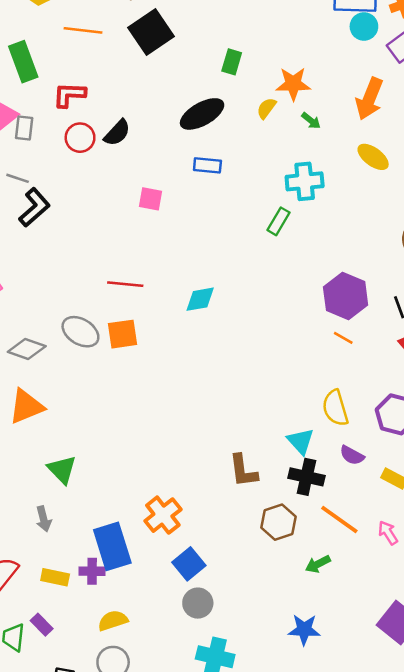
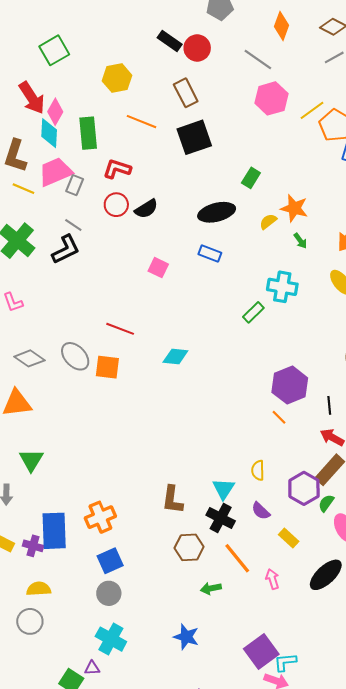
gray line: (18, 178) -> (73, 225), moved
yellow semicircle: (335, 408) -> (258, 470), size x0.7

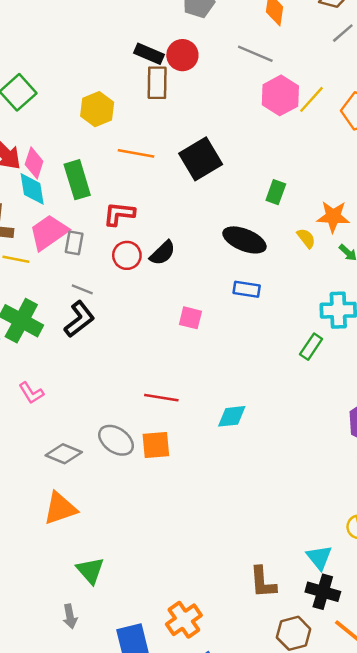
brown rectangle: (186, 93) -> (157, 83), moved, turned 40
yellow line: (312, 110) -> (312, 99), moved
black ellipse: (217, 212) -> (244, 240), turned 48
yellow semicircle: (268, 222) -> (306, 238), turned 102

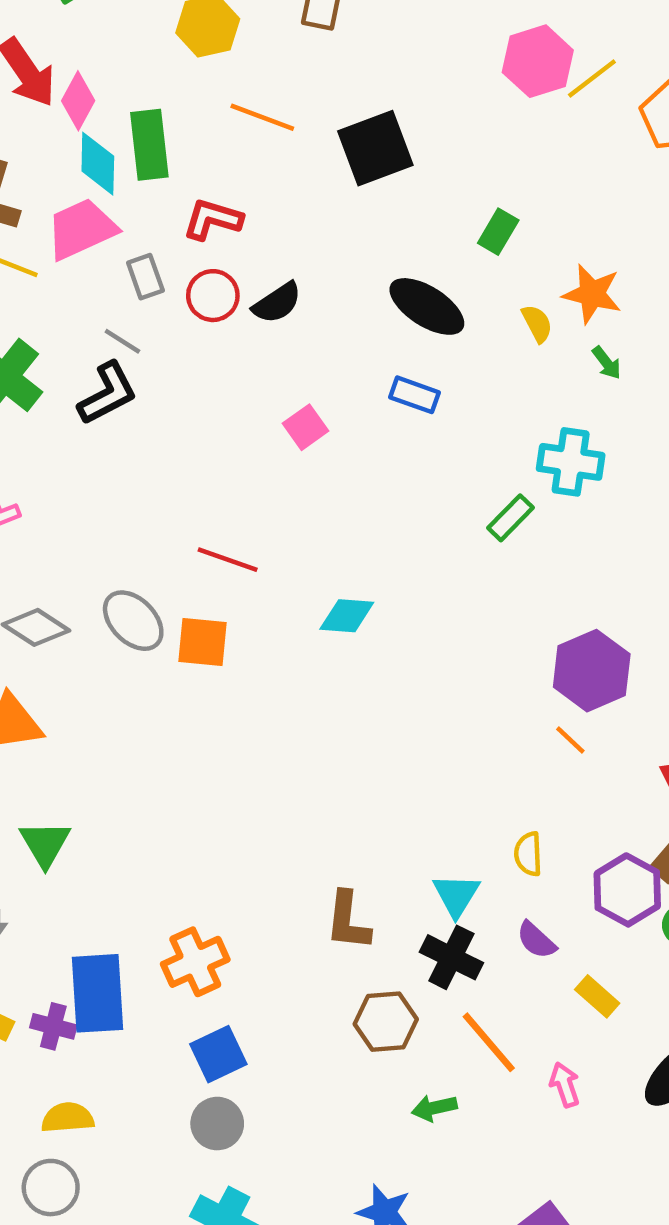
cyan diamond: (32, 189) -> (98, 164), moved
gray rectangle: (74, 243) -> (145, 277), moved, turned -40
pink square: (190, 318) -> (305, 427), turned 30

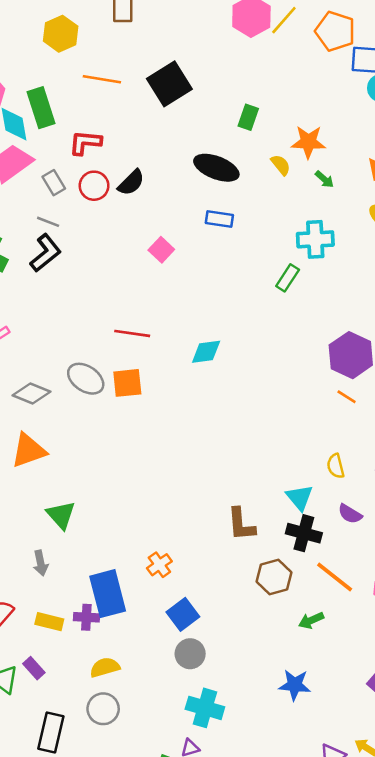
orange cross: (195, 962) -> (159, 565), size x0.7

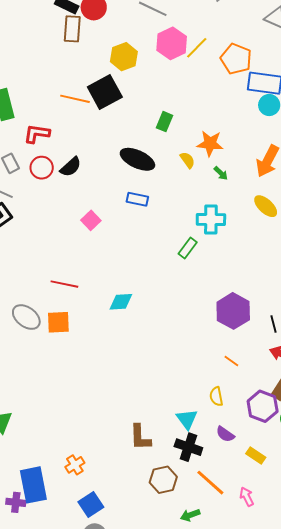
yellow hexagon: (61, 34) -> (124, 57), moved
orange line: (102, 79) -> (75, 99), moved
orange line: (347, 397) -> (231, 361), moved

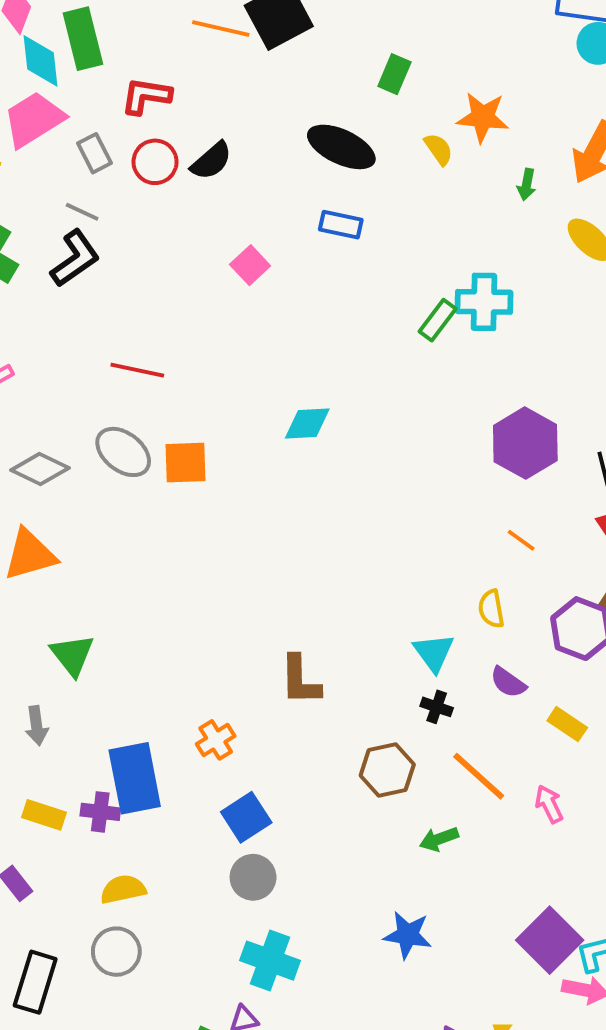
green arrow: (221, 173) -> (527, 185), moved, turned 56
cyan cross: (211, 219) -> (484, 302), moved
red line: (64, 284) -> (137, 370), moved
brown L-shape: (140, 437) -> (300, 680), moved
black cross: (188, 447) -> (437, 707), size x0.6

